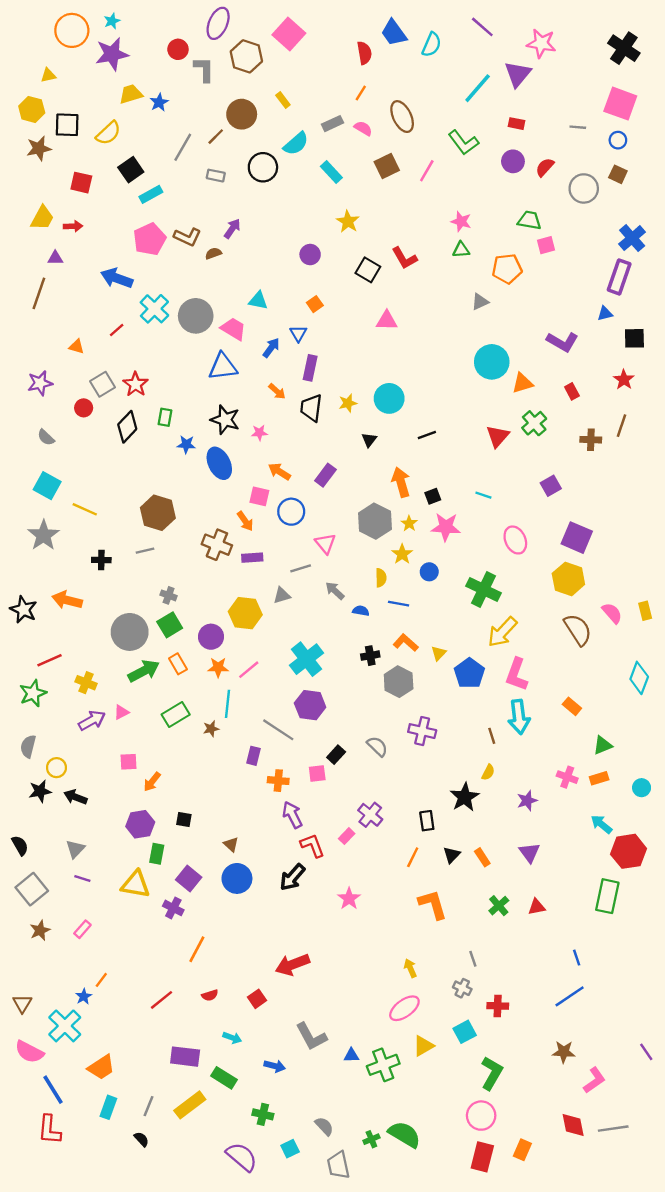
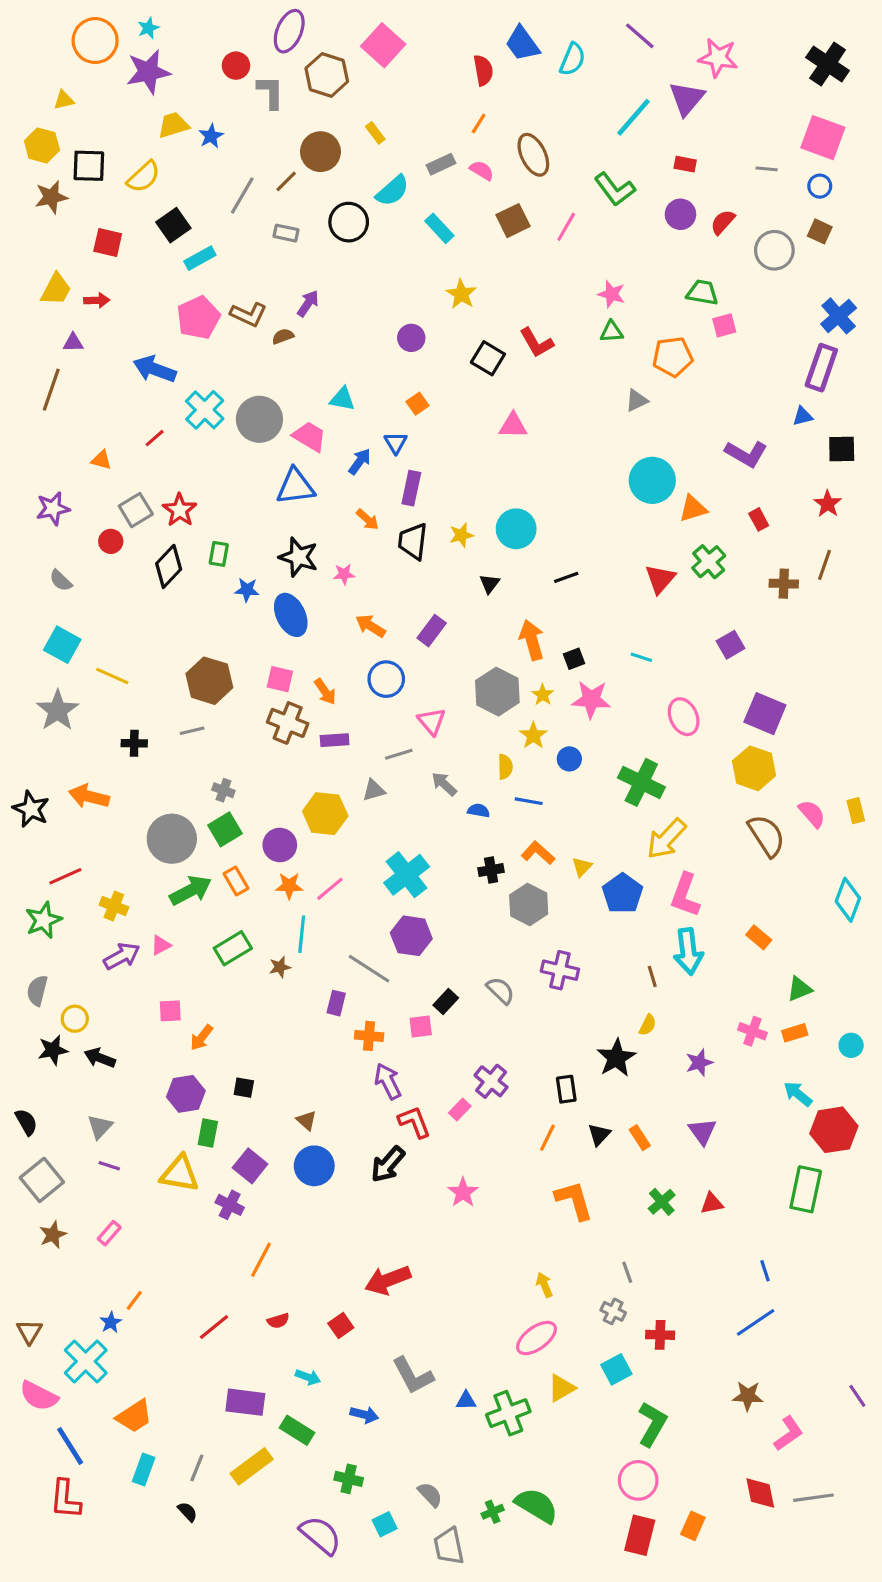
pink square: (259, 496) -> (280, 679), moved

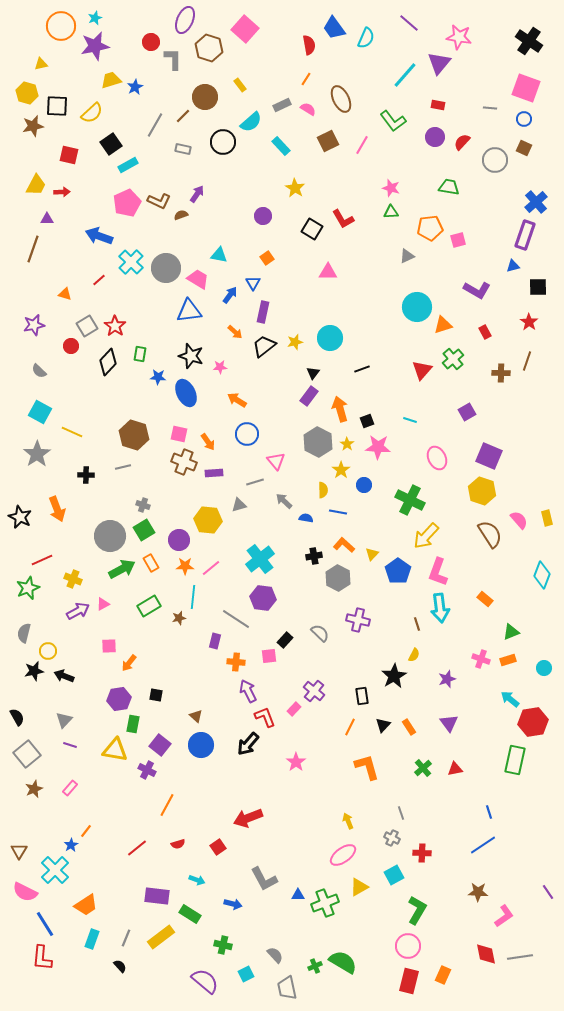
pink square: (724, 325) -> (458, 240), moved
black trapezoid: (413, 541) -> (264, 346), turned 45
purple rectangle: (432, 631) -> (309, 396), moved
orange arrow: (89, 796) -> (57, 509), turned -125

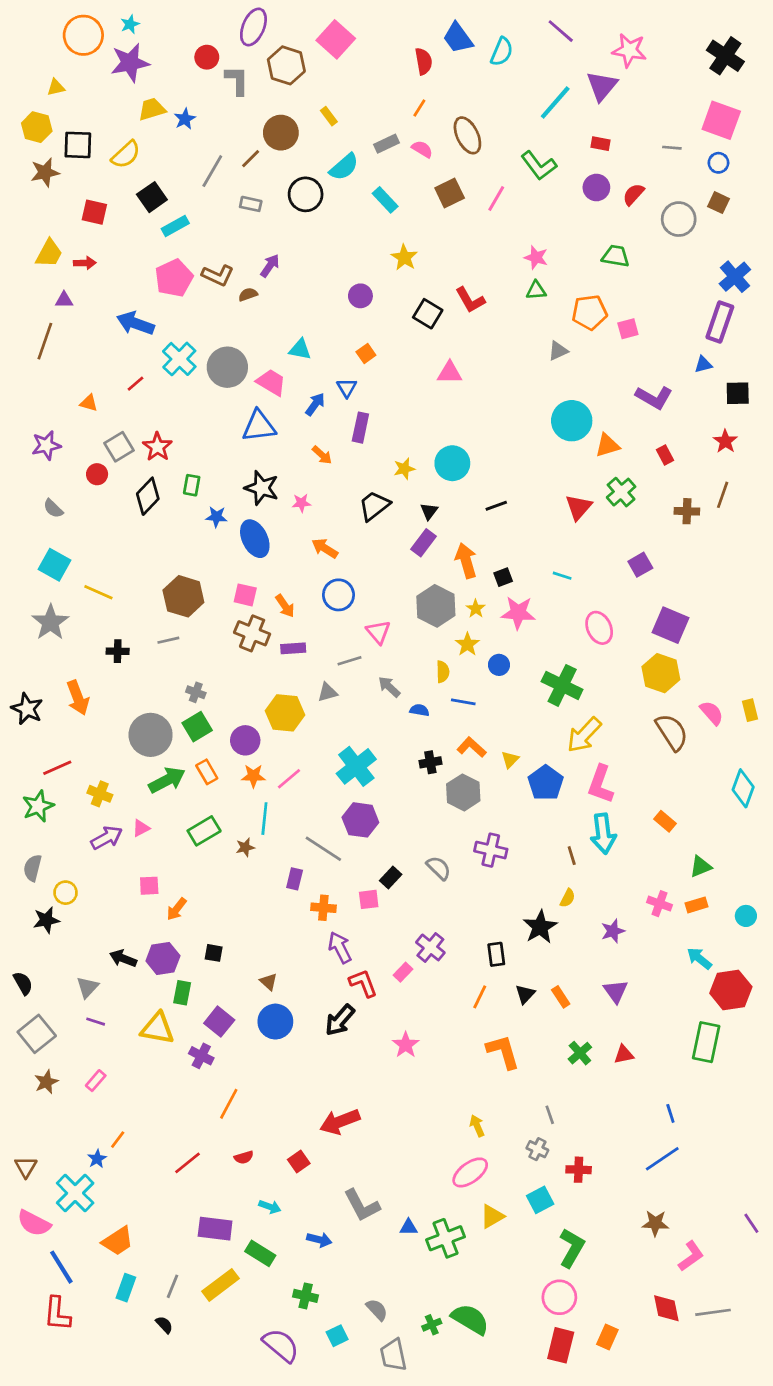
black trapezoid: (264, 346) -> (374, 506), moved
black arrow: (64, 676) -> (123, 958), moved

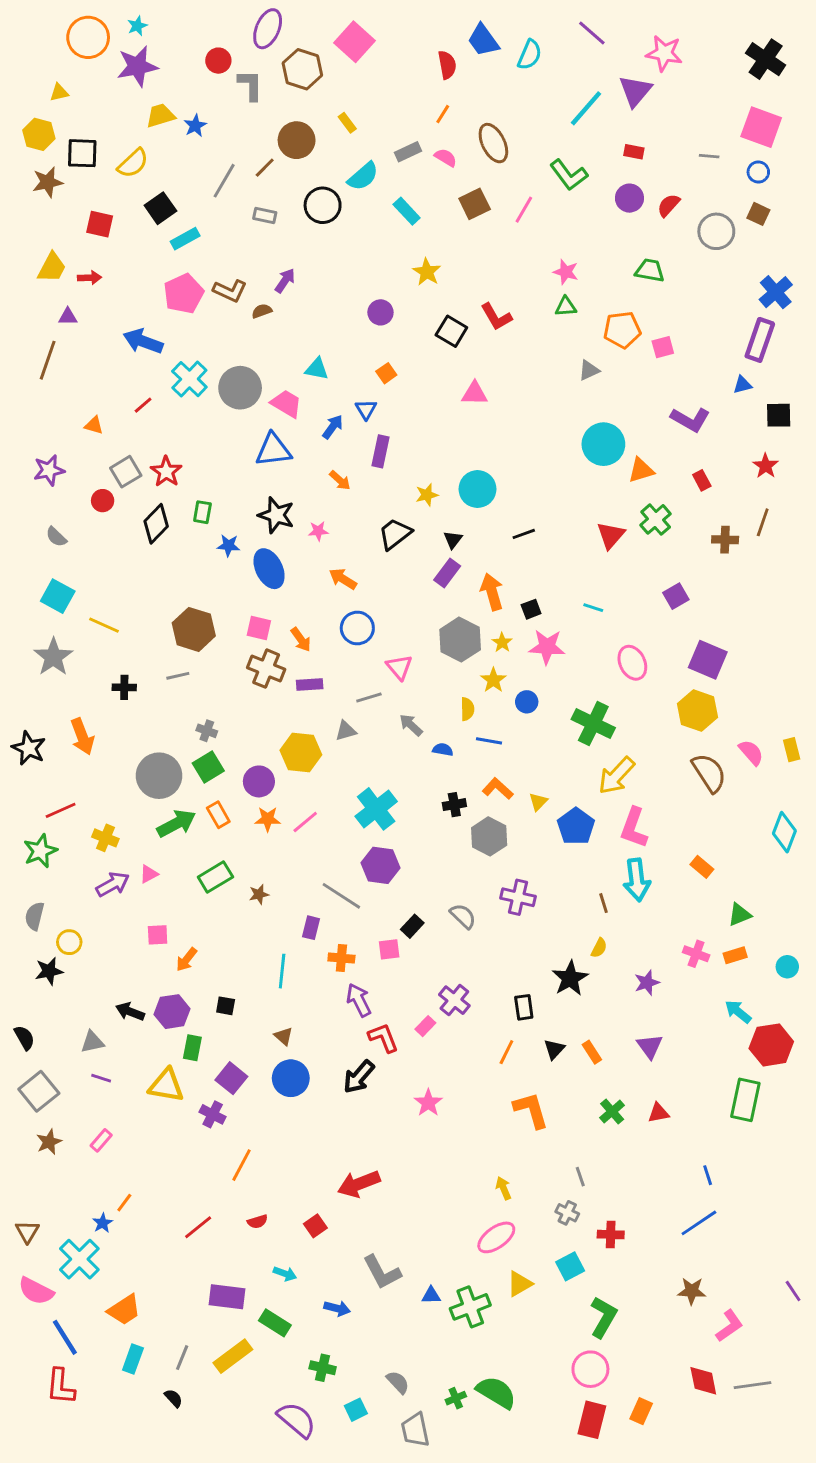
cyan line: (264, 819) -> (282, 971), moved
gray triangle: (87, 987) -> (92, 1042), turned 35

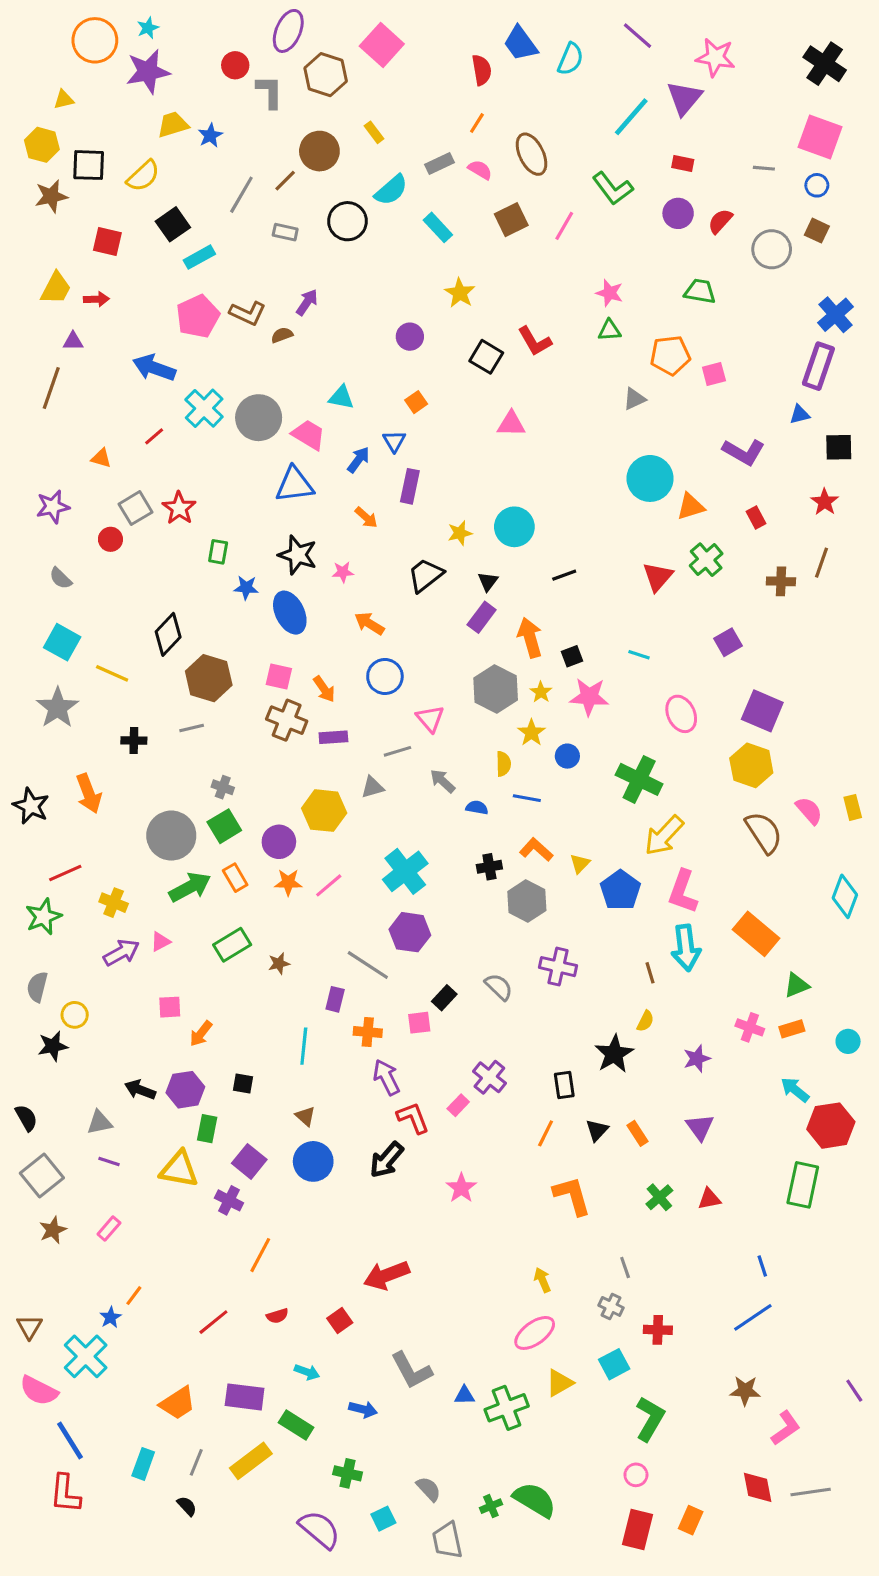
black diamond: (156, 524) -> (168, 634), moved
orange rectangle: (702, 867) -> (756, 934), size x1.8
orange trapezoid: (124, 1310) -> (178, 1403), moved
pink circle: (590, 1369) -> (636, 1475), size x0.6

